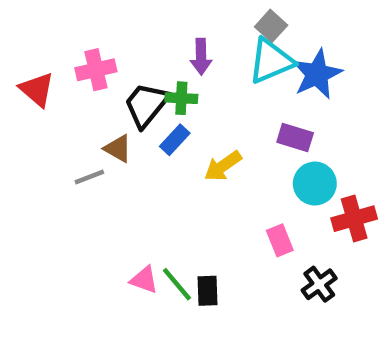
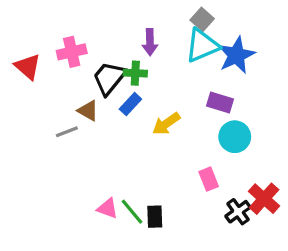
red cross: (354, 219) -> (264, 199), moved, turned -32

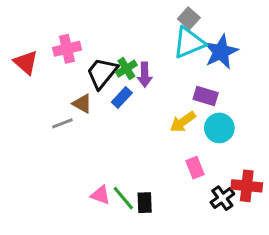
purple arrow: (150, 42) -> (145, 75), moved
green cross: (135, 73) -> (126, 69), turned -35
yellow arrow: (166, 124) -> (183, 122), moved
red cross: (264, 199) -> (247, 186), turned -36

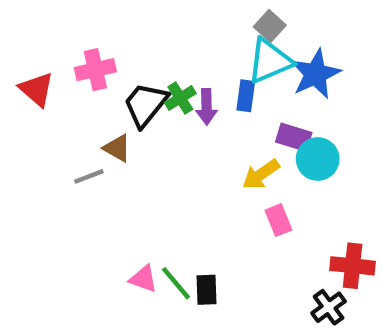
blue rectangle: (122, 97) -> (246, 96), moved, turned -35
cyan circle: (219, 128) -> (318, 159), moved
pink rectangle: (195, 168) -> (278, 220), moved
black cross: (222, 198) -> (329, 307), moved

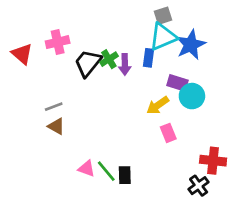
gray square: (270, 26) -> (163, 16), turned 30
brown triangle: (117, 148) -> (56, 126), moved

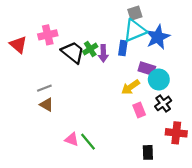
black trapezoid: (88, 63) -> (73, 52), turned 90
black rectangle: (125, 175) -> (148, 152), moved
black cross: (199, 186) -> (163, 103), moved

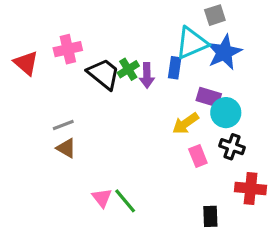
gray square: (135, 13) -> (215, 15), moved
black cross: (163, 103) -> (232, 147), turned -35
pink triangle: (72, 139) -> (102, 198), turned 32

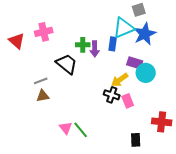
green cross: (128, 69) -> (83, 45), turned 32
black trapezoid: (103, 74) -> (67, 64), moved
black cross: (232, 147) -> (112, 95), moved
brown triangle: (66, 148) -> (43, 96), turned -40

